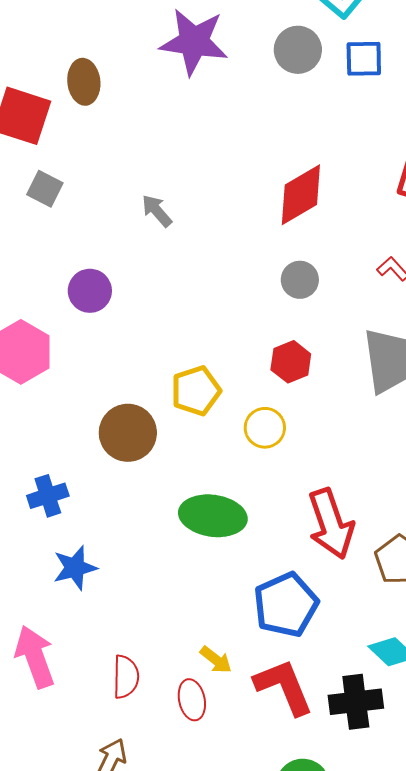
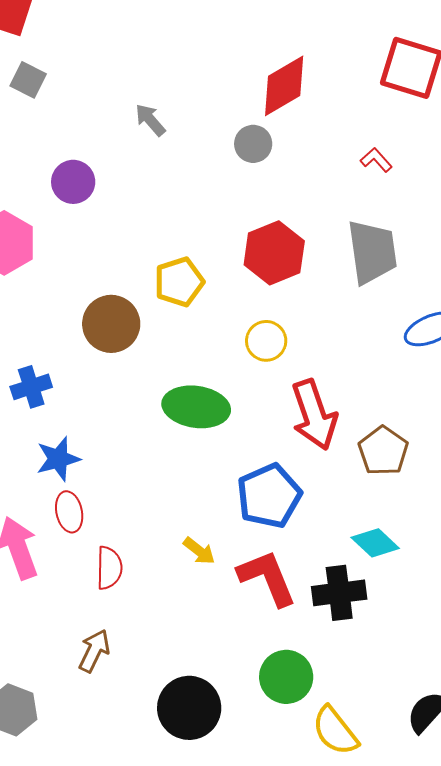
gray arrow: (157, 211) -> (150, 120), moved
gray circle: (300, 280) -> (253, 144), moved
red hexagon: (291, 362) -> (274, 253), size x1.5
yellow circle: (265, 428) -> (266, 341), moved
red ellipse: (192, 700) -> (69, 512), moved

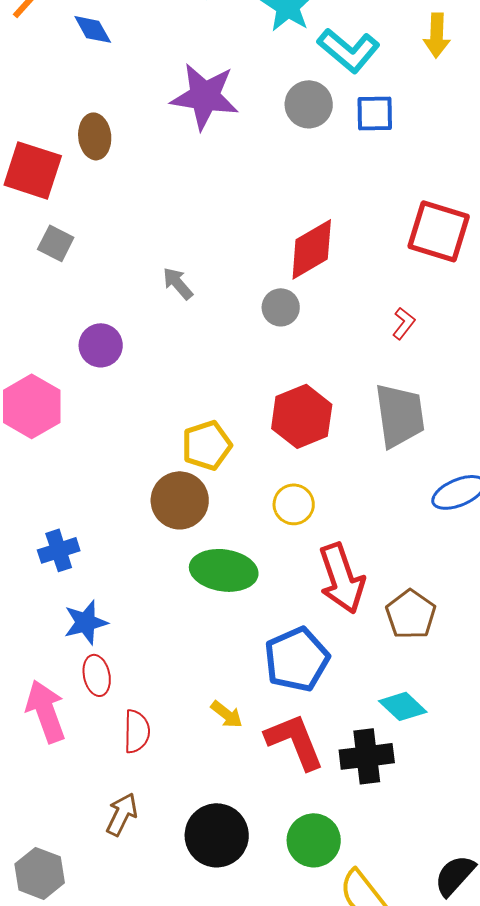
red L-shape: (376, 160) -> (404, 323), turned 80
brown circle: (111, 324) -> (180, 500), moved
black circle: (189, 708) -> (217, 835), moved

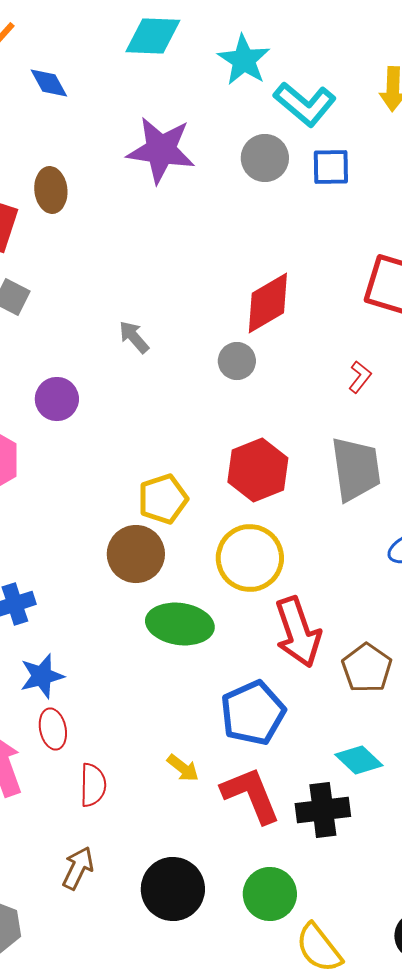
yellow circle: (294, 504) -> (250, 558), size x1.6

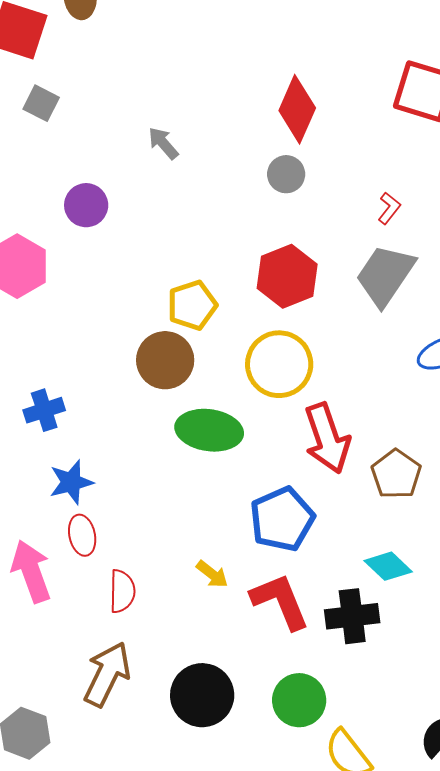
red diamond: (268, 303) -> (297, 109), turned -36
gray circle: (237, 361) -> (286, 174), moved
red L-shape: (360, 377) -> (389, 208), moved
gray trapezoid: (356, 469) -> (385, 275), turned -138
brown arrow: (78, 868) -> (107, 674), size x1.5

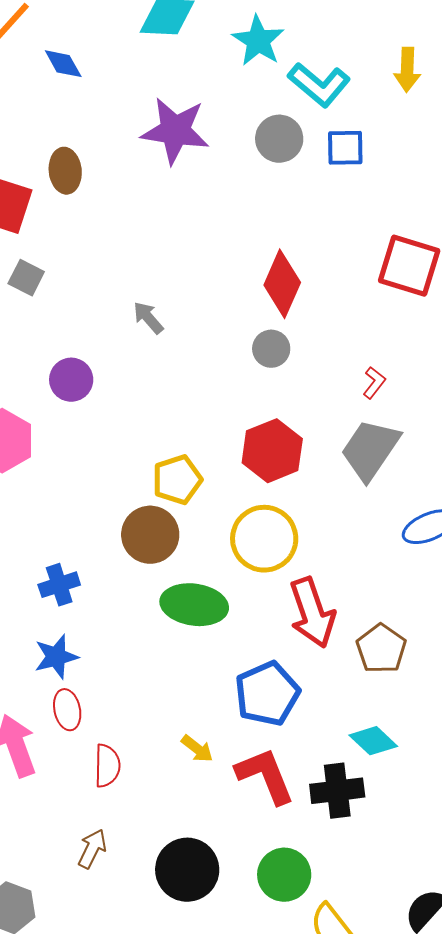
blue cross: (44, 410) -> (59, 585), moved
brown arrow: (107, 674) -> (92, 849), size x0.6

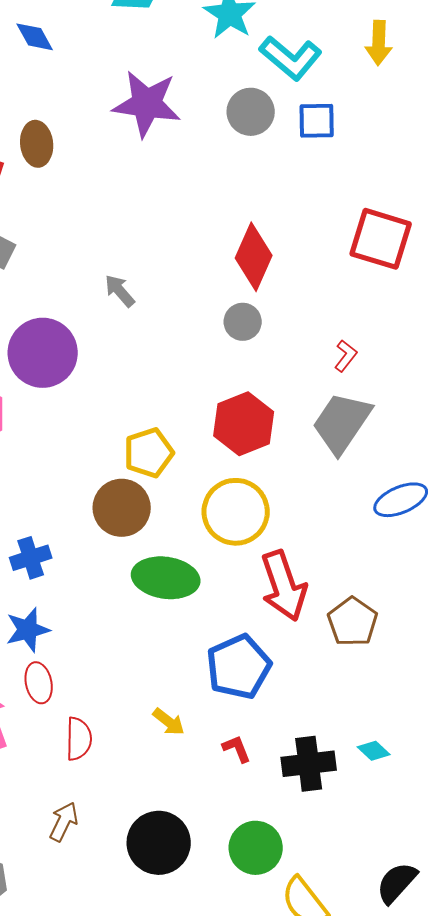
purple circle: (71, 380) -> (43, 353), size x1.6
cyan diamond: (373, 741) -> (374, 751), moved, size x0.7
red L-shape: (265, 776) -> (237, 749), size x0.5

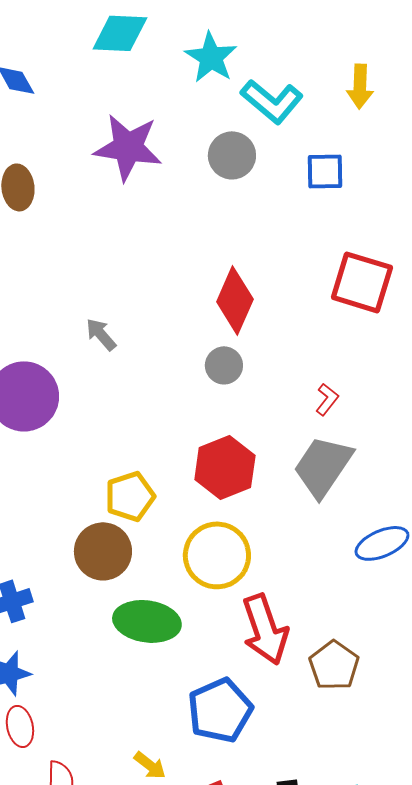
blue square: (317, 121) -> (325, 171), moved

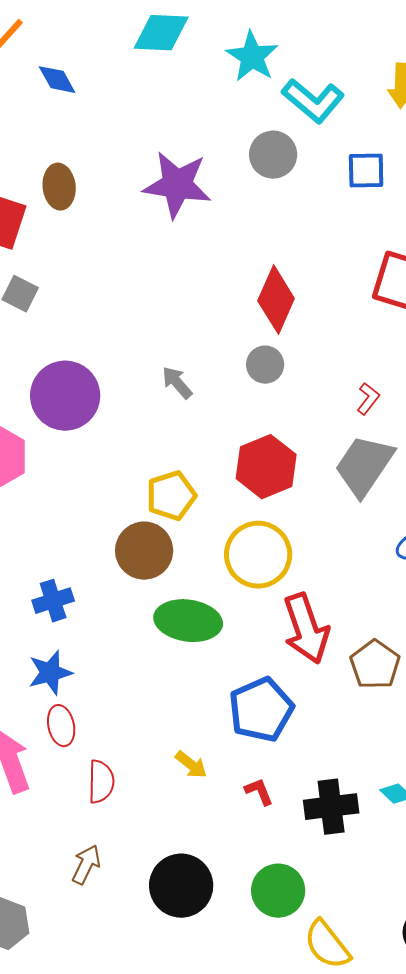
purple star: (128, 147) -> (177, 185), moved
gray arrow: (101, 334) -> (177, 383), moved

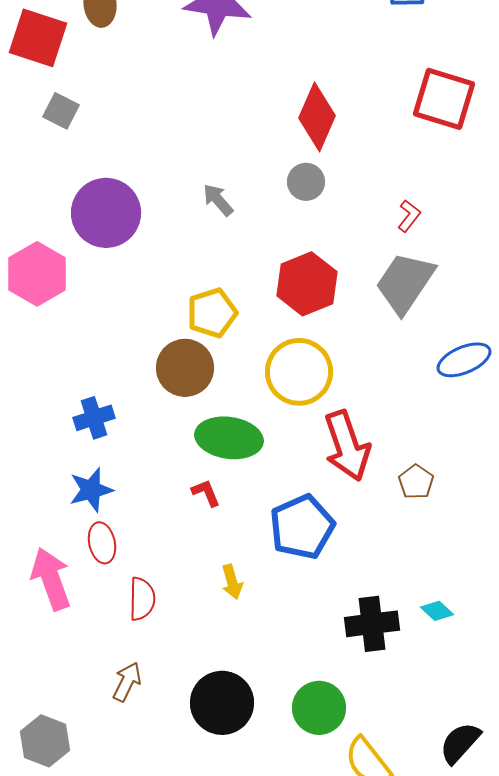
brown pentagon: (375, 665) -> (416, 482), size x0.7
yellow arrow: (191, 765) -> (232, 582), turned 36
red L-shape: (259, 792) -> (206, 493), moved

